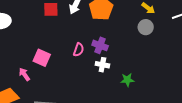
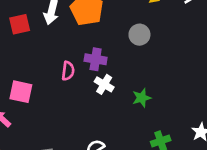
gray circle: (146, 27) -> (139, 35), moved
white cross: (102, 65) -> (104, 84), turned 32

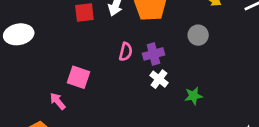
purple cross: (96, 59) -> (153, 54), turned -30
pink semicircle: (68, 71) -> (126, 52), moved

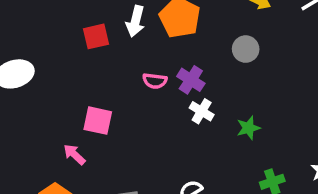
pink semicircle: (126, 52) -> (155, 81), turned 90
purple cross: (153, 54) -> (191, 80), turned -36

